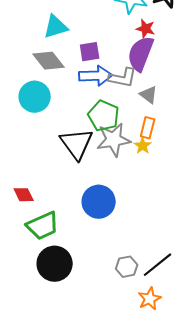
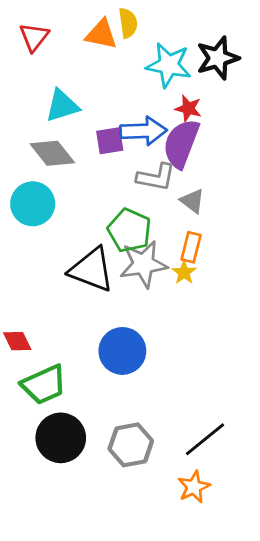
blue arrow: (96, 76) -> (143, 131), moved
black triangle: (77, 144) -> (92, 270), turned -33
gray hexagon: (127, 267) -> (131, 445), moved, size x1.4

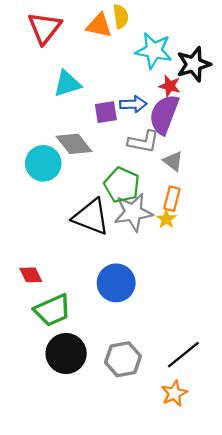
red triangle: (34, 37) -> (44, 28), size x1.4
black star: (218, 58) -> (194, 64), moved
blue arrow: (143, 131) -> (133, 104), size x0.7
gray diamond: (52, 153) -> (74, 144), moved

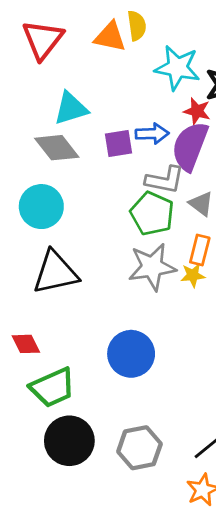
gray diamond: (74, 144) -> (57, 148), moved
green pentagon: (122, 185) -> (152, 214), moved
black triangle: (91, 217) -> (55, 272), moved, turned -33
yellow star: (166, 219) -> (193, 275), turned 30

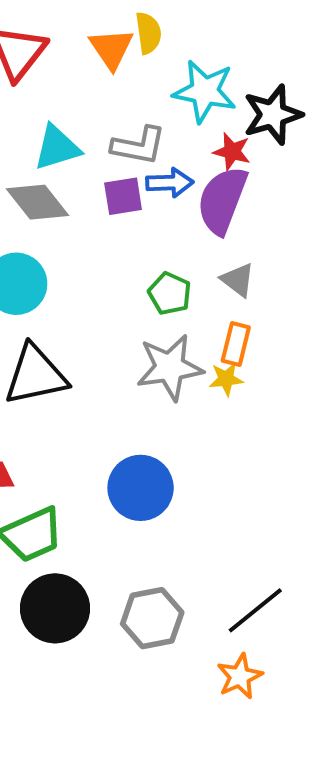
orange triangle: (110, 37) -> (111, 49), turned 44
gray L-shape: (165, 180) -> (139, 146), moved
green pentagon: (152, 214) -> (170, 293), size x0.7

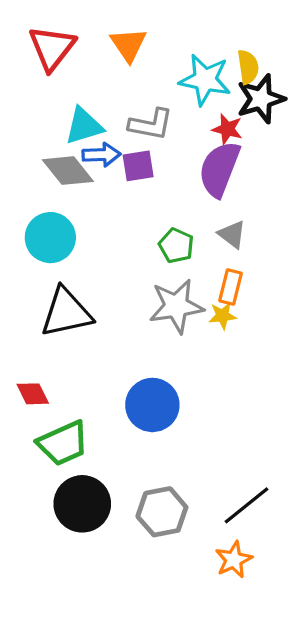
yellow semicircle: (148, 33) -> (248, 67), moved
blue arrow: (170, 183) -> (101, 155), moved

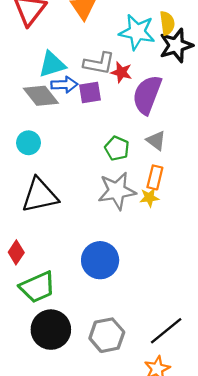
red star: (227, 129) -> (121, 72), moved
cyan circle: (50, 238) -> (28, 143), size x0.7
red diamond: (33, 394) -> (16, 252), turned 60

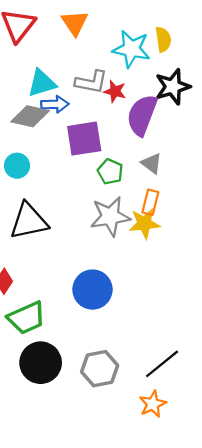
black star: (176, 45) -> (173, 87), moved
purple square: (90, 92) -> (84, 139), moved, size x1.5
gray diamond: (41, 96) -> (30, 116), turned -39
yellow star: (149, 198) -> (144, 223), size x1.5

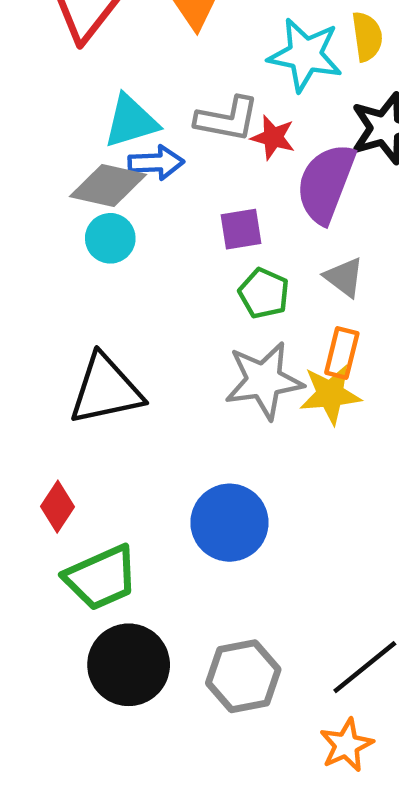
purple square: (84, 139) -> (241, 229), moved, size x0.6
cyan circle: (17, 166) -> (110, 238), moved

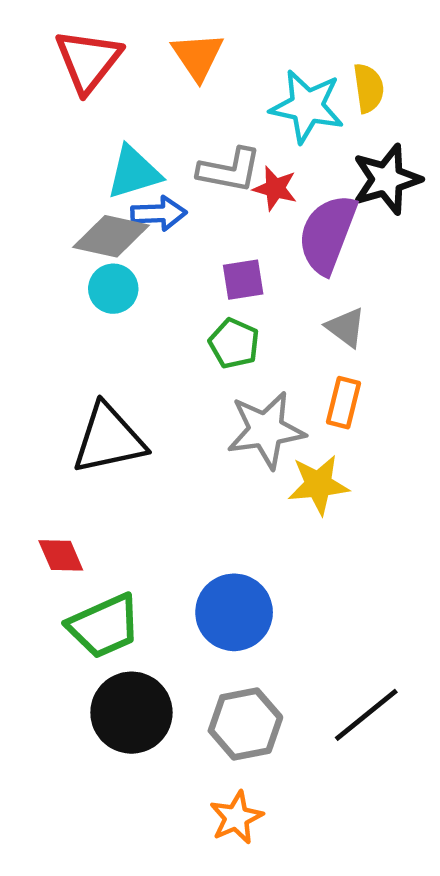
green pentagon: (264, 293) -> (234, 343), moved
yellow star: (330, 394) -> (318, 485), moved
red diamond: (58, 507) -> (61, 555), turned -57
blue circle: (229, 523) -> (234, 612), moved
orange star: (346, 745) -> (236, 817), moved

